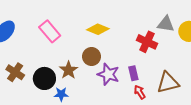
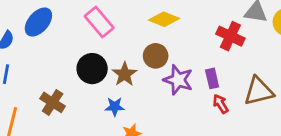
brown cross: (15, 72) -> (53, 102), moved
black circle: (44, 78) -> (92, 69), moved

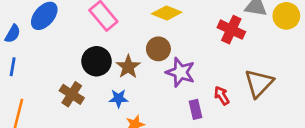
purple rectangle: (212, 78) -> (196, 109), moved
brown triangle: (259, 91) -> (259, 83), turned -32
brown cross: (53, 102) -> (72, 94), moved

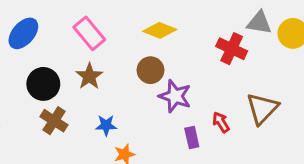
black circle: (97, 61) -> (43, 84), moved
brown star: (128, 67) -> (89, 76), moved

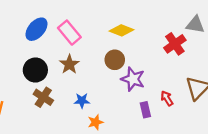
blue ellipse: (23, 33) -> (36, 29), moved
red cross: (232, 49) -> (175, 44), turned 30

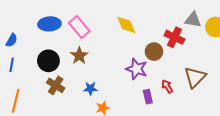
blue ellipse: (36, 29) -> (49, 24), turned 45
yellow diamond: (122, 30) -> (126, 25), turned 45
red cross: (175, 44) -> (174, 37), turned -30
brown circle: (115, 60) -> (154, 52), moved

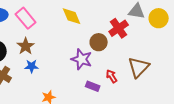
red cross: (174, 37) -> (119, 28), turned 30
blue star: (90, 88) -> (32, 66), moved
purple rectangle: (148, 97) -> (93, 86), turned -56

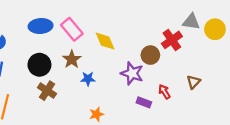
yellow diamond: (72, 16) -> (105, 41), moved
blue star: (32, 66) -> (88, 79), moved
brown triangle: (139, 67) -> (193, 82), size x0.6

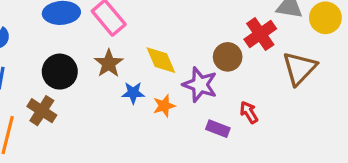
yellow diamond: (105, 41) -> (161, 60), moved
brown triangle: (193, 82) -> (299, 68), moved, size x1.6
brown cross: (47, 91) -> (42, 111), moved
orange star: (97, 114) -> (164, 106), moved

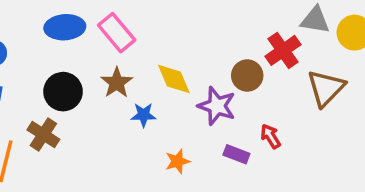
orange star: (164, 106) -> (177, 161), moved

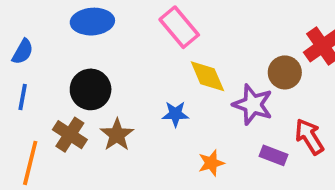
pink rectangle: (117, 33) -> (179, 27), moved
brown star: (117, 83) -> (117, 135), moved
red arrow: (270, 136) -> (309, 137), size x1.4

